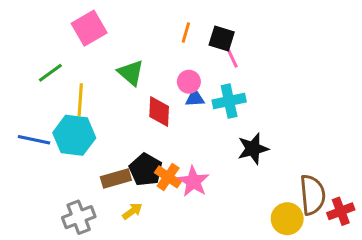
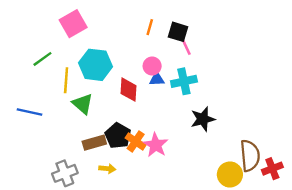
green triangle: (131, 73) -> (83, 104), moved
cyan hexagon: (74, 135) -> (96, 65), moved
yellow arrow: (132, 211) -> (107, 169), turned 42

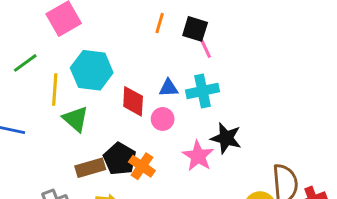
pink circle: (152, 66) -> (163, 119), moved
black star: (203, 119) -> (226, 138), turned 30
pink star: (156, 145) -> (198, 156), moved

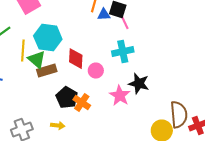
blue triangle: (168, 88) -> (104, 15), moved
green triangle: (75, 119) -> (37, 60), moved
brown rectangle: (90, 168) -> (47, 71), moved

